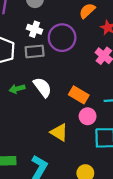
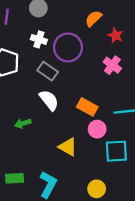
gray rectangle: (35, 51) -> (48, 71), moved, turned 42
green arrow: (17, 89) -> (23, 123), moved

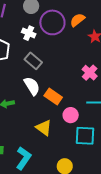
purple circle: (68, 47) -> (52, 22), moved
pink cross: (112, 65) -> (90, 73), moved
orange rectangle: (87, 107) -> (53, 96), moved

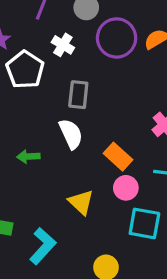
white cross: (29, 33) -> (63, 45), moved
gray rectangle: (33, 61) -> (78, 95), turned 48
orange rectangle: (53, 96) -> (118, 157), moved

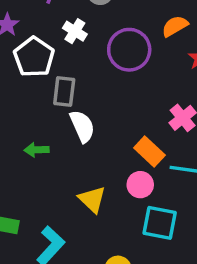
purple circle: (117, 38) -> (129, 50), moved
gray rectangle: (78, 95) -> (64, 91), moved
orange rectangle: (118, 157) -> (149, 151), moved

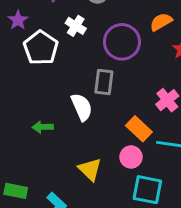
gray rectangle: (64, 91) -> (104, 82), moved

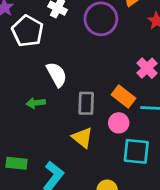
gray rectangle: (104, 82) -> (86, 103), moved
white semicircle: (82, 107) -> (57, 74), moved

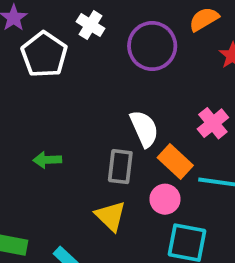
white semicircle: (57, 74) -> (144, 129), moved

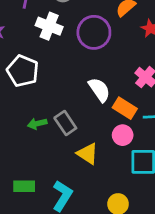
white cross: (91, 25) -> (49, 26), size x1.4
white pentagon: (44, 55) -> (23, 71), moved
gray rectangle: (120, 167) -> (65, 123), moved, turned -30

